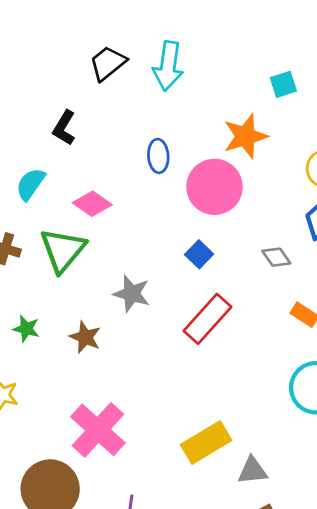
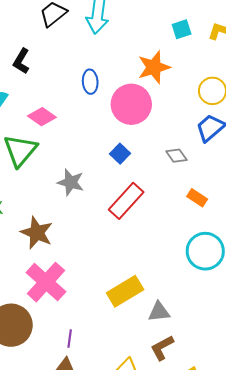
brown star: (85, 337) -> (37, 233), moved, size x1.4

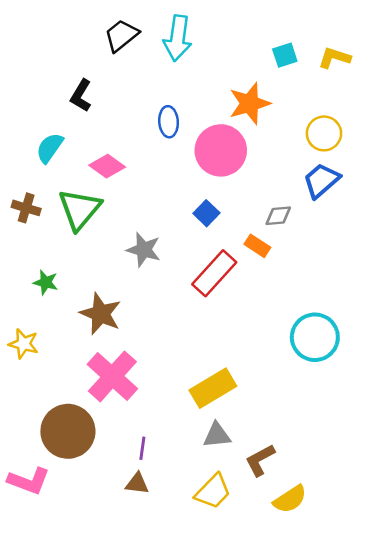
gray diamond: (176, 156) -> (278, 216), turned -60
orange rectangle: (197, 198) -> (257, 246), moved
gray triangle: (159, 312) -> (217, 435), moved

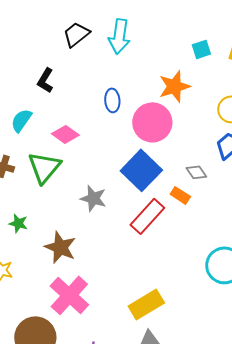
blue square: (206, 213) -> (141, 170), size x2.0
gray diamond: (278, 216) -> (196, 172), turned 60

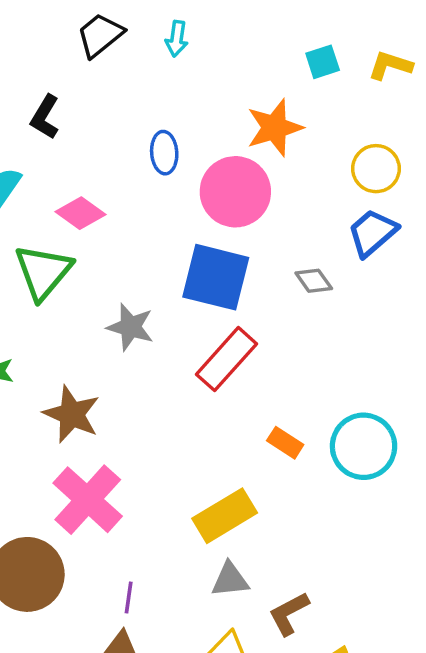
cyan arrow: (119, 36) -> (177, 39), size x0.6
blue square: (141, 170) -> (216, 277), turned -30
orange rectangle: (180, 195) -> (285, 443), moved

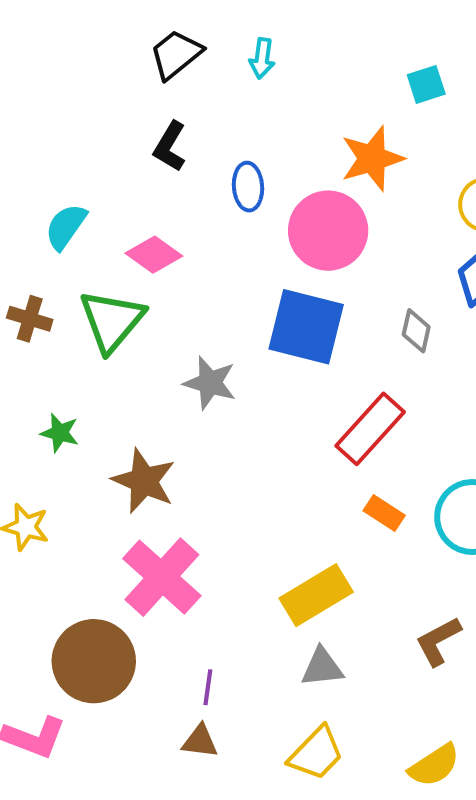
black L-shape: (45, 117) -> (170, 146), moved
gray diamond: (314, 281) -> (416, 331), turned 48
red rectangle: (226, 359) -> (370, 429), moved
brown L-shape: (289, 614) -> (438, 641), moved

